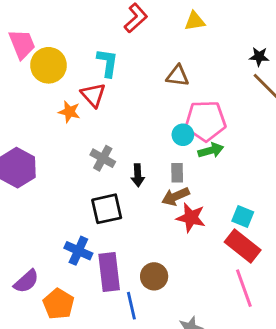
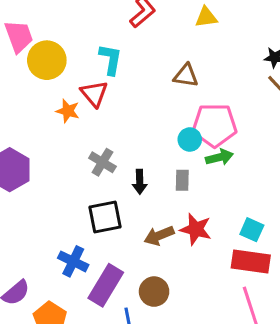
brown arrow: (176, 196) -> (159, 236), moved
red rectangle: (243, 246) -> (251, 262), turned -32
purple rectangle: (109, 272) -> (106, 285), turned 36

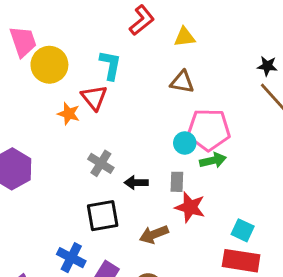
yellow triangle: (206, 17) -> (185, 37), moved
black arrow: (140, 182) -> (136, 183), turned 90
red star: (196, 229) -> (190, 207), moved

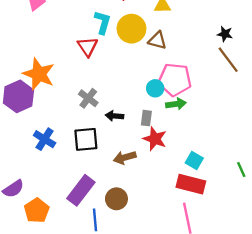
yellow circle: (49, 65) -> (131, 29), moved
orange star: (69, 114) -> (39, 74), moved, size x1.8
blue cross: (71, 258) -> (45, 139), moved

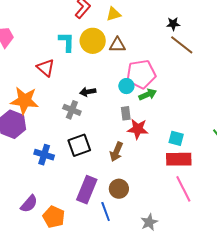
red triangle: (88, 47) -> (46, 68), moved
black arrow: (114, 116) -> (88, 92), moved
brown arrow: (125, 157) -> (116, 152), turned -36

